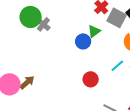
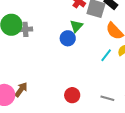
gray cross: (43, 24) -> (25, 29), turned -32
red circle: (91, 79) -> (72, 95), moved

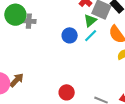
green triangle: (76, 26) -> (90, 21), moved
cyan line: (106, 55) -> (91, 36), moved

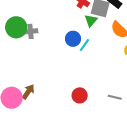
cyan line: (91, 36) -> (84, 45), moved

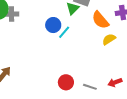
red circle: (80, 95) -> (66, 82), moved

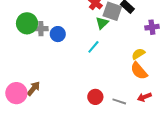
orange semicircle: (100, 20) -> (139, 71), moved
blue circle: (53, 25) -> (58, 34), moved

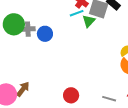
cyan line: (93, 47) -> (77, 13), moved, turned 32
red circle: (95, 97) -> (71, 95), moved

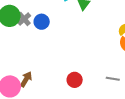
gray cross: (28, 29) -> (24, 19), turned -32

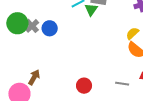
brown arrow: (26, 79) -> (34, 77), moved

